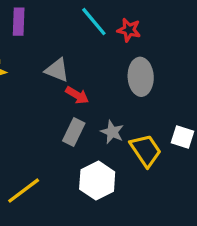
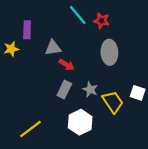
purple rectangle: (19, 22) -> (27, 30), moved
gray triangle: (57, 70) -> (53, 48), turned -30

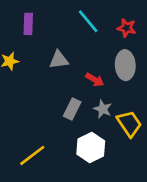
red star: (102, 21) -> (127, 28), moved
purple rectangle: (27, 30) -> (28, 24), moved
red arrow: (67, 65) -> (95, 80), moved

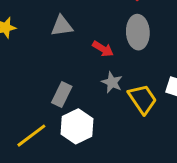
gray rectangle: (72, 109) -> (62, 94), moved
white hexagon: (91, 148) -> (77, 126), moved

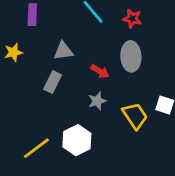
gray star: (112, 82) -> (97, 101), moved, turned 30
gray rectangle: (62, 94) -> (53, 82), moved

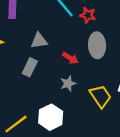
red star: (132, 19) -> (88, 15), moved

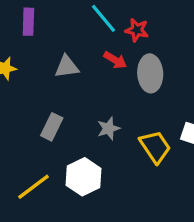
red arrow: (70, 58) -> (115, 60), moved
gray rectangle: (30, 67) -> (52, 127), moved

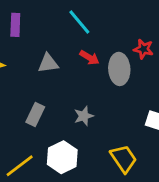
red star: (137, 30) -> (143, 49), moved
yellow trapezoid: (155, 147) -> (124, 159), moved

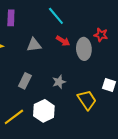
yellow trapezoid: (124, 159) -> (87, 100), moved

